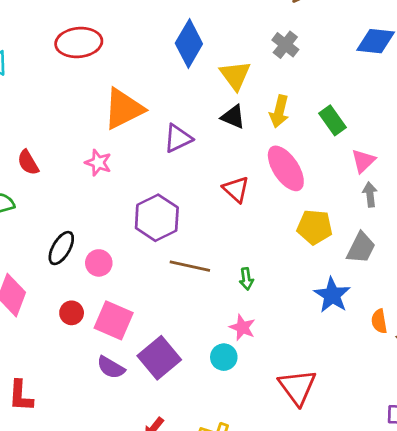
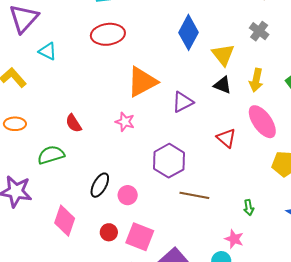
green arrow: (246, 279) -> (249, 208), moved

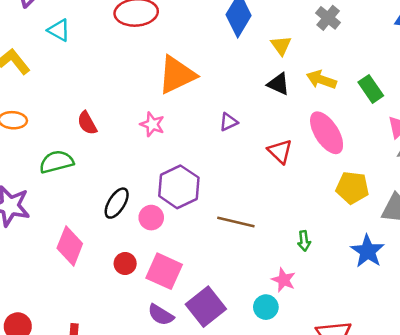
yellow triangle: (223, 55) -> (281, 45), size x0.7
yellow arrow: (256, 80) -> (321, 80), turned 95
purple triangle: (183, 102) -> (229, 122), moved, size x0.7
purple hexagon: (169, 161) -> (179, 187), moved

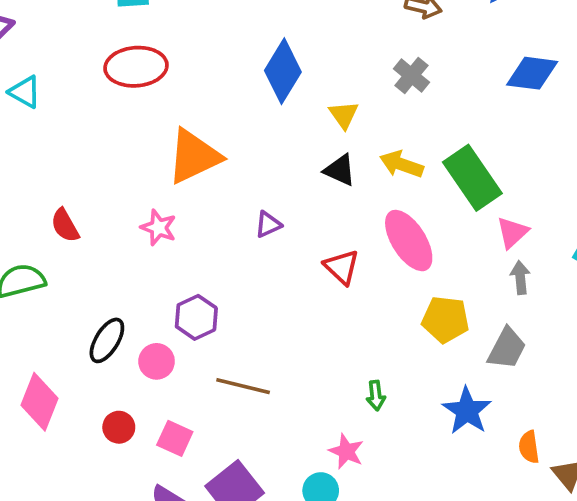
green rectangle: (371, 89) -> (472, 178), size x1.6
purple hexagon: (179, 187) -> (196, 317), size x0.7
brown line: (236, 222) -> (243, 386), moved
pink square: (164, 271) -> (175, 438), size x0.7

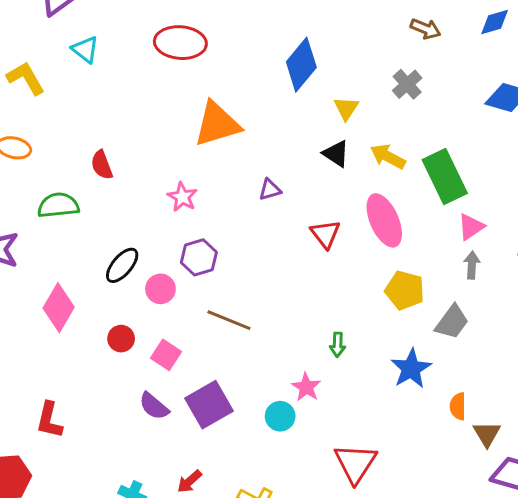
pink star: (159, 228) -> (182, 197), moved

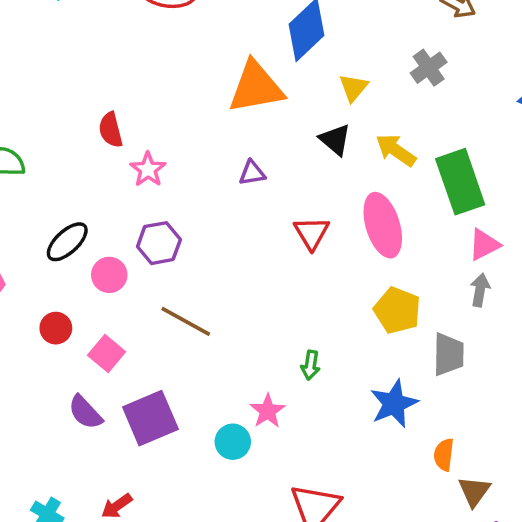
orange triangle: (217, 124) -> (256, 87), moved
red semicircle: (102, 165) -> (111, 130), moved
gray trapezoid: (452, 322) -> (448, 354), turned -42

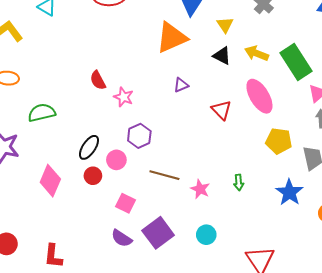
red circle: (56, 328) -> (93, 176), moved
pink star: (268, 411) -> (200, 189), moved

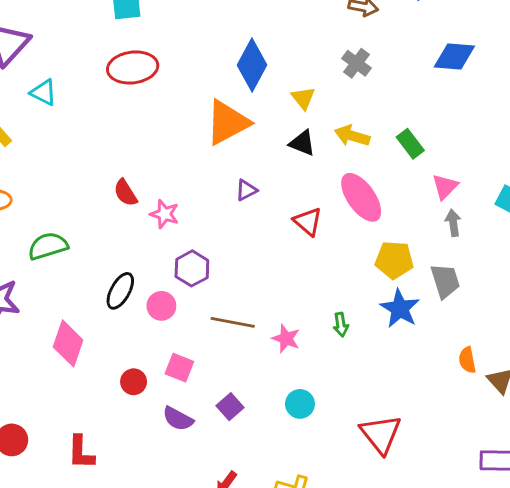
green rectangle: (296, 62) -> (410, 144), size x0.6
red circle: (93, 176) -> (134, 382), moved
blue star: (289, 192) -> (400, 308), moved
purple square: (158, 233) -> (230, 407), size x0.6

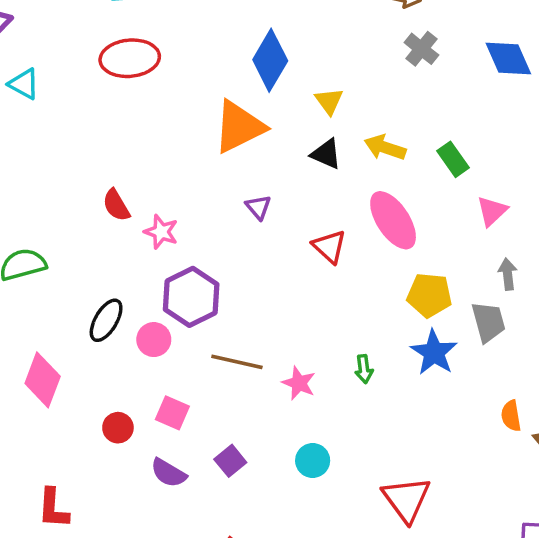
blue diamond: (454, 56) -> (508, 59), turned 60
gray cross: (357, 63) -> (421, 49), moved
purple triangle: (246, 190) -> (258, 207), turned -45
gray arrow: (453, 223) -> (508, 274), moved
purple hexagon: (192, 268) -> (191, 297), size x1.4

